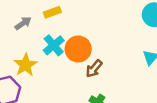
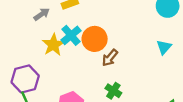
yellow star: (25, 65) -> (53, 45), moved

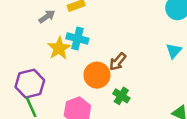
cyan cross: (71, 35) -> (77, 38), turned -36
orange circle: (95, 39) -> (97, 75), moved

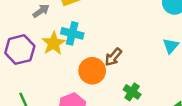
purple hexagon: (30, 84) -> (20, 50), moved
green cross: (121, 96) -> (132, 92), moved

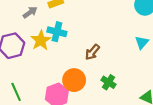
orange circle: (92, 71) -> (74, 80), moved

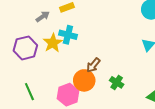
brown arrow: (92, 52) -> (93, 65), moved

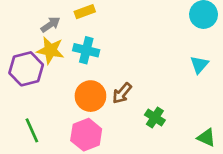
yellow star: (53, 43) -> (50, 50), moved, turned -30
orange circle: (84, 80) -> (90, 96), moved

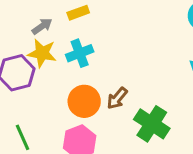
cyan cross: (86, 50) -> (80, 53), turned -35
green cross: (155, 118) -> (152, 124), size x1.6

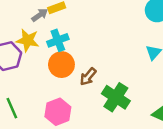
gray arrow: (42, 26) -> (40, 15), moved
orange circle: (84, 101) -> (61, 65), moved

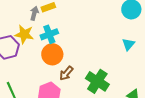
gray arrow: (40, 15) -> (34, 13), turned -40
brown arrow: (88, 77) -> (66, 73), moved

